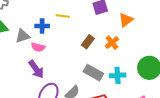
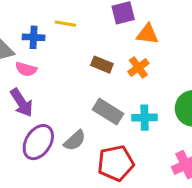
orange triangle: (126, 20) -> (147, 34), moved, turned 42
brown rectangle: (88, 42) -> (102, 65), turned 72

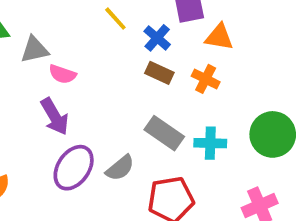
yellow line: (65, 24) -> (115, 19), turned 35
blue cross: (34, 37) -> (157, 38), moved, turned 35
orange cross: (138, 68) -> (206, 79), turned -30

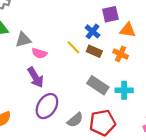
yellow line: (115, 19) -> (74, 47), moved
gray semicircle: (120, 168) -> (75, 120), moved

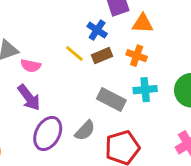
brown rectangle: (94, 51) -> (102, 56), turned -40
cyan cross: (124, 90) -> (145, 90), moved
gray semicircle: (75, 120) -> (85, 131), moved

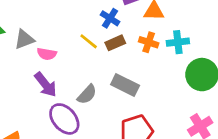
cyan cross: (145, 90) -> (178, 42), moved
gray semicircle: (85, 131) -> (87, 94), moved
purple ellipse: (48, 134) -> (64, 119), turned -68

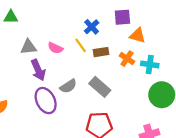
blue cross: (110, 18) -> (92, 27), moved
gray triangle: (24, 39) -> (28, 47), moved
pink semicircle: (47, 54) -> (55, 48), moved

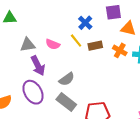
gray rectangle: (100, 87) -> (66, 102), moved
purple ellipse: (46, 101) -> (33, 92), moved

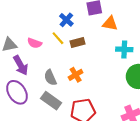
orange cross: (120, 50) -> (76, 75), moved, turned 32
gray semicircle: (67, 79) -> (50, 78), turned 105

